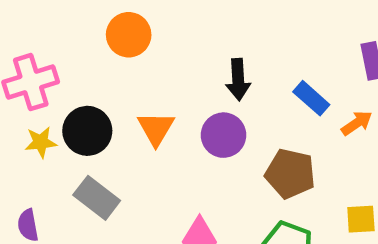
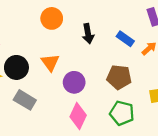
orange circle: (129, 35) -> (52, 18), moved
purple circle: (224, 135) -> (74, 82), moved

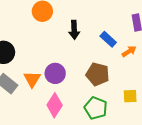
orange triangle: (50, 62) -> (32, 79), moved

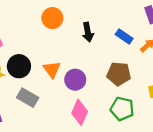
orange triangle: (32, 79) -> (52, 69), moved

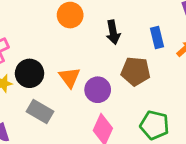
blue rectangle: (124, 36) -> (157, 37), turned 42
brown pentagon: (119, 74) -> (136, 71), moved

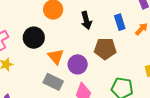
black circle: (30, 73) -> (34, 38), moved
gray rectangle: (40, 111) -> (53, 82), moved

